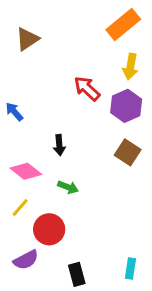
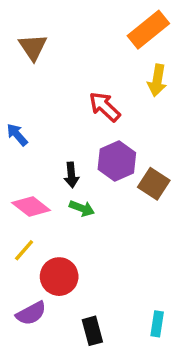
brown triangle: (27, 39) -> (33, 47), turned -30
purple hexagon: (126, 106) -> (117, 161), moved
green arrow: (68, 187) -> (82, 208), moved

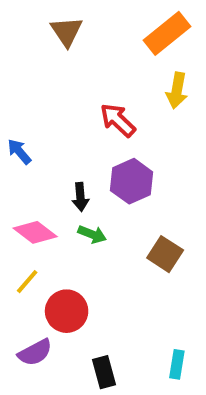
brown triangle: (33, 47) -> (67, 31), moved
brown square: (154, 184) -> (165, 254), moved

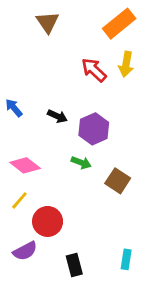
red arrow: (118, 120) -> (94, 70), moved
black arrow: (80, 197) -> (57, 116), moved, turned -60
green arrow: (92, 234) -> (81, 163), moved

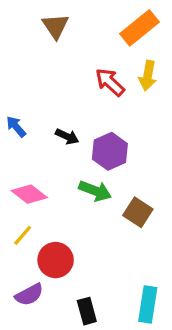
green arrow: (81, 163) -> (95, 191), size x1.4
cyan rectangle: (126, 259) -> (148, 304), size x1.5

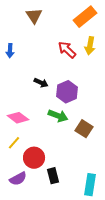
blue arrow: (16, 127) -> (10, 51), moved, turned -136
black rectangle: (87, 311) -> (53, 176), moved

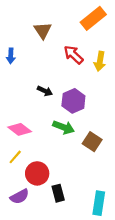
brown triangle: (34, 16) -> (43, 30), moved
yellow arrow: (90, 46) -> (100, 61), moved

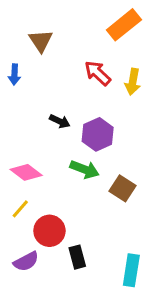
brown triangle: (43, 30) -> (41, 41), moved

